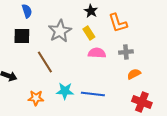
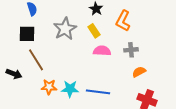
orange L-shape: (118, 23) -> (123, 21), turned 45
brown line: (45, 62) -> (36, 60), moved
orange star: (36, 98) -> (49, 87), moved

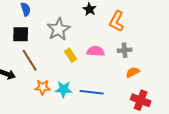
yellow rectangle: (94, 31) -> (71, 55), moved

